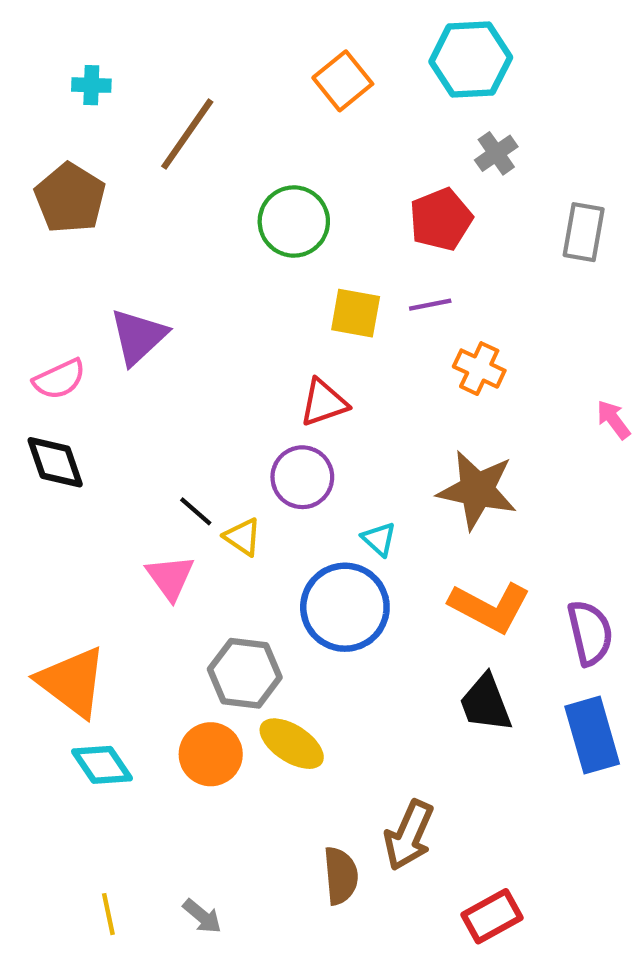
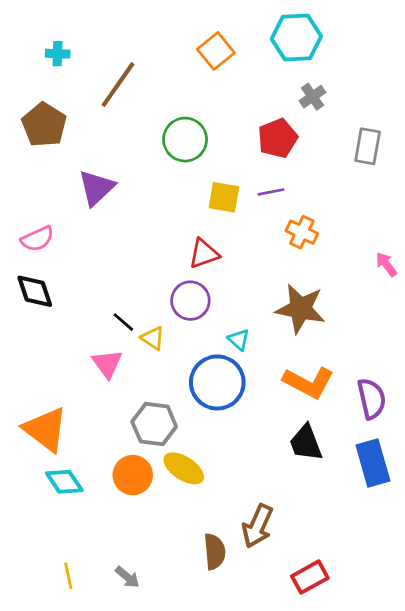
purple triangle: (138, 337) -> (96, 188), moved

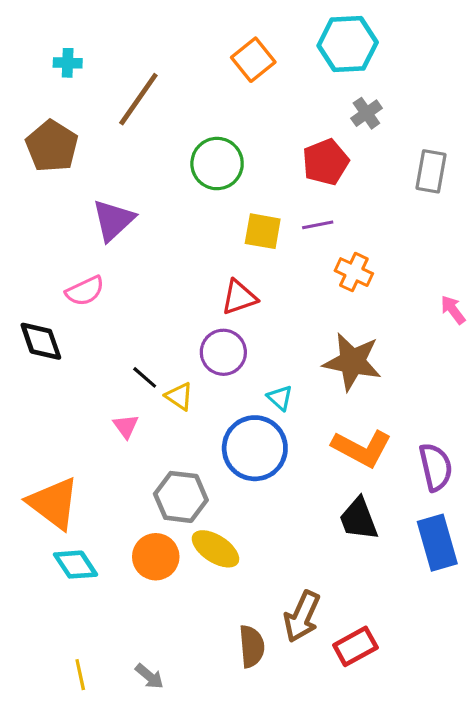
pink semicircle: (37, 239) -> (85, 291), moved
pink triangle: (107, 364) -> (126, 426), size x0.7
red rectangle: (310, 577) -> (355, 646), moved

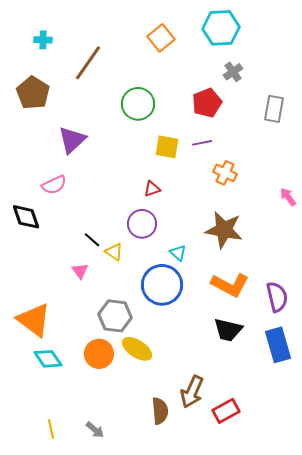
red triangle: (239, 297) -> (152, 189), size x0.7
black trapezoid: (359, 519) -> (228, 330), turned -56

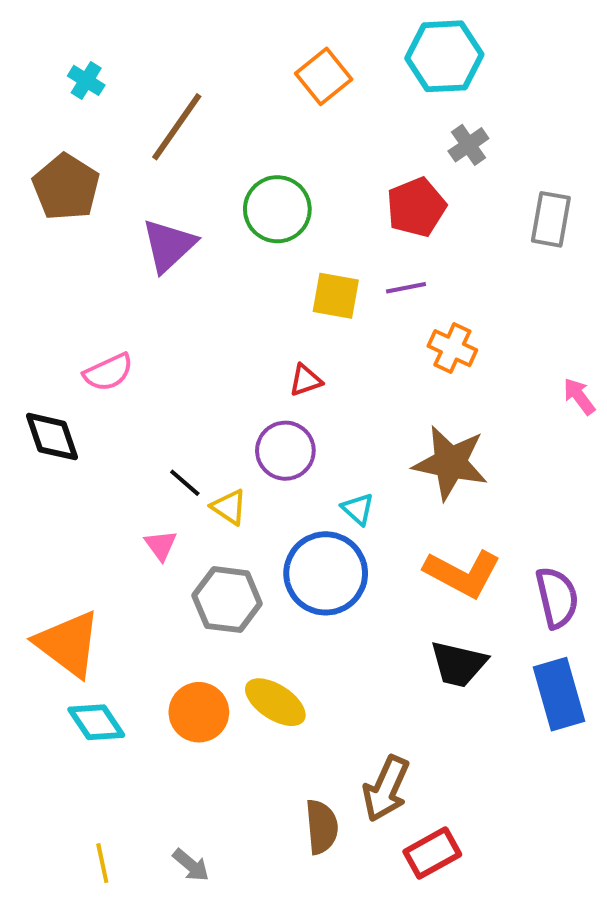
cyan cross: (43, 40) -> (86, 80), turned 30
purple triangle: (72, 140) -> (169, 245), moved
gray hexagon: (115, 316) -> (227, 600), moved
red rectangle: (226, 411) -> (432, 853), moved

